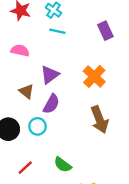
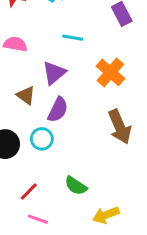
cyan line: (57, 31) -> (73, 38), moved

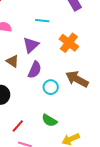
brown arrow: (120, 127) -> (77, 79), turned 145
cyan circle: (42, 139) -> (51, 87), moved

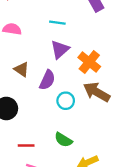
orange cross: (69, 43) -> (89, 62), moved
purple triangle: (31, 45) -> (60, 49), moved
red line: (18, 126) -> (26, 146), turned 48

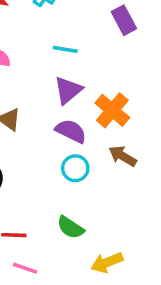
purple semicircle: (47, 80) -> (71, 131), moved, turned -90
brown arrow: (97, 92) -> (123, 156), size x0.7

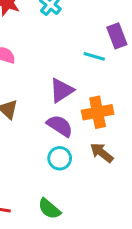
cyan line: (65, 49) -> (94, 56), moved
orange cross: (112, 110) -> (98, 112), turned 32

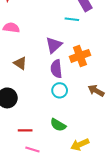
purple semicircle: (60, 126) -> (56, 69), turned -120
brown arrow: (102, 153) -> (96, 91), moved

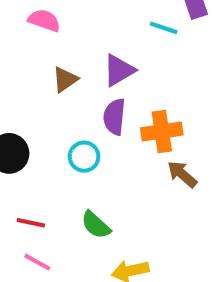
orange cross: (80, 56) -> (162, 131), moved
brown triangle: (20, 63) -> (65, 79), moved, turned 40
cyan circle: (60, 90) -> (84, 157), moved

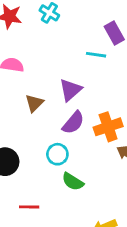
purple semicircle: (114, 117) -> (73, 123), turned -135
green semicircle: (96, 225) -> (73, 182), moved

